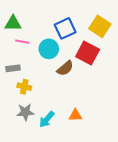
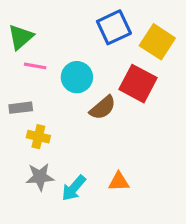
green triangle: (13, 23) -> (21, 37), turned -42
blue square: (65, 28) -> (114, 27), moved

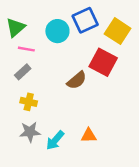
cyan circle: (77, 77) -> (57, 31), moved
gray rectangle: (21, 108) -> (23, 72), moved, turned -35

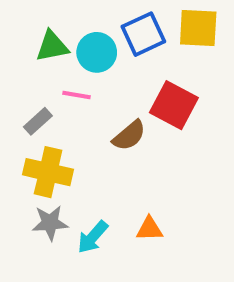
green triangle: (15, 27) -> (52, 46), moved, turned 30
yellow square: (118, 31) -> (198, 28), moved, turned -30
pink line: (26, 49) -> (76, 95), moved
yellow cross: (29, 102) -> (48, 172), size x1.6

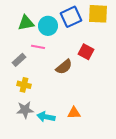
red square: (174, 105) -> (86, 52), size x0.7
yellow cross: (48, 172) -> (24, 85), size x0.6
cyan arrow: (93, 237) -> (46, 117), turned 60

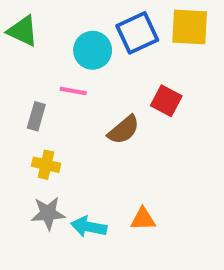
green triangle: (26, 23) -> (23, 31), moved, turned 36
gray rectangle: (19, 60) -> (36, 116), turned -32

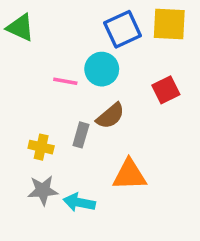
cyan circle: (93, 50) -> (102, 69), moved
red square: (166, 101) -> (166, 90), moved, turned 36
gray rectangle: (36, 116) -> (81, 135), moved
orange triangle: (143, 219) -> (129, 175), moved, size x1.5

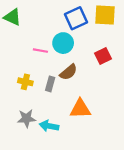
yellow cross: (41, 147) -> (25, 82), moved

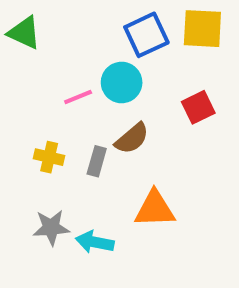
pink line: (40, 51) -> (78, 97), turned -32

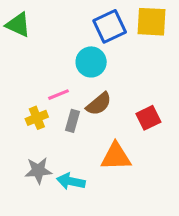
pink line: (78, 97) -> (58, 95), moved
red square: (198, 107) -> (148, 118), moved
yellow cross: (49, 157) -> (37, 118), turned -35

